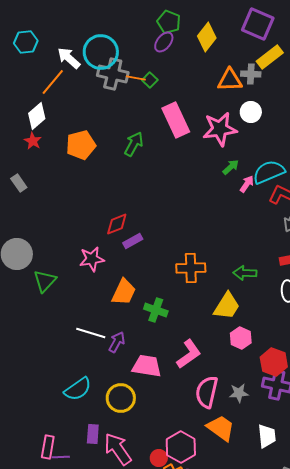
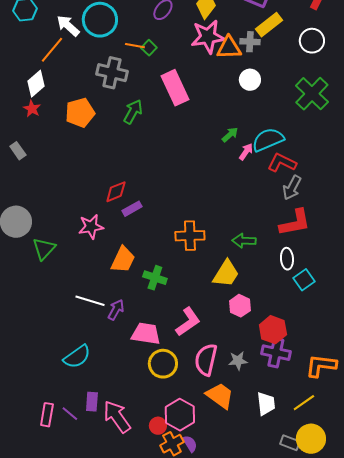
gray cross: (113, 74) -> (112, 73), moved
pink star: (220, 129) -> (208, 37), moved
yellow circle: (121, 398) -> (163, 364), moved
purple line: (61, 457) -> (70, 414), moved, turned 42

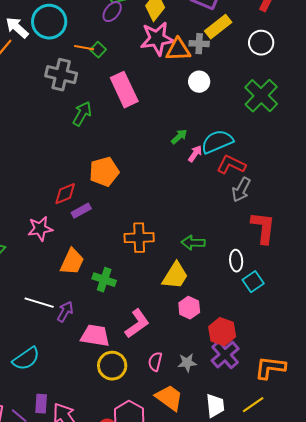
orange pentagon: (80, 113) -> (104, 172), moved
red L-shape: (295, 223) -> (263, 228), moved, turned -72
purple cross: (276, 353) -> (225, 355), turned 36
pink semicircle: (206, 360) -> (155, 362), size x0.6

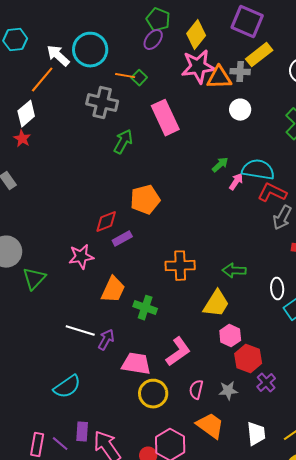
cyan semicircle: (217, 142) -> (258, 170), turned 32
red hexagon: (222, 332) -> (248, 359), moved
purple cross: (225, 355) -> (266, 383), size x0.7

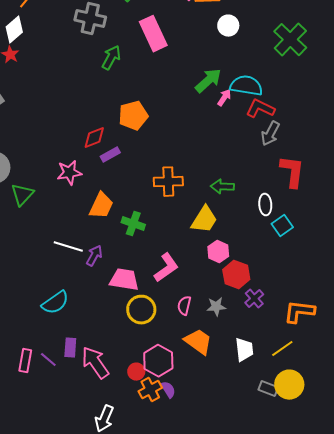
green arrow: (220, 165) -> (208, 81), size x1.6

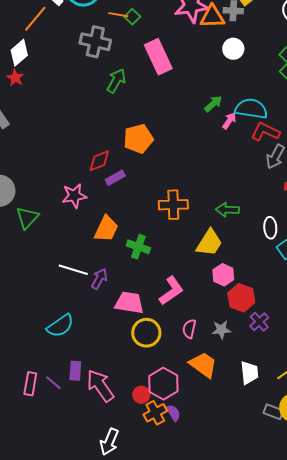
green arrow: (208, 81) -> (213, 104), size x0.7

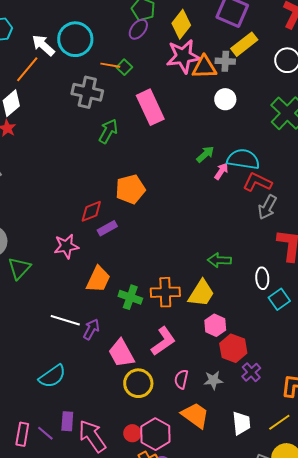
orange cross: (173, 205) -> (165, 292), moved
pink trapezoid: (129, 303) -> (121, 353), turned -128
red circle: (141, 395) -> (132, 433), moved

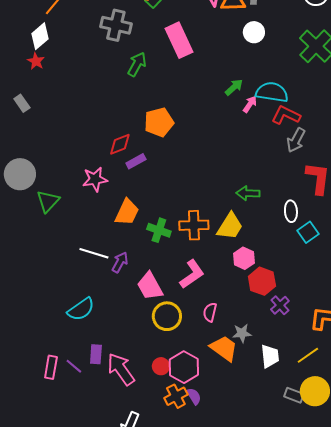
gray star: (213, 380) -> (242, 333), moved

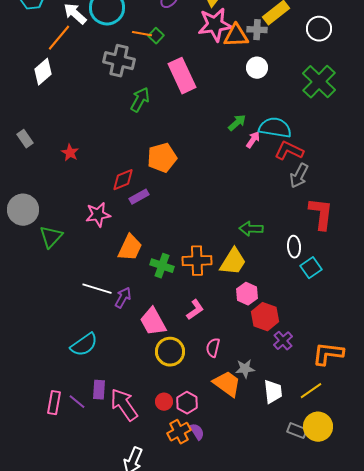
red star: (36, 61) -> (70, 153), moved
pink L-shape: (192, 274) -> (195, 310), size x0.7
pink hexagon: (184, 367) -> (187, 403), size x0.7

